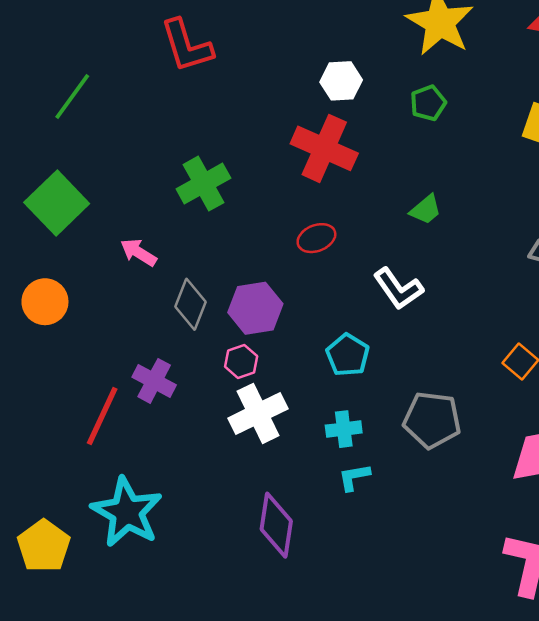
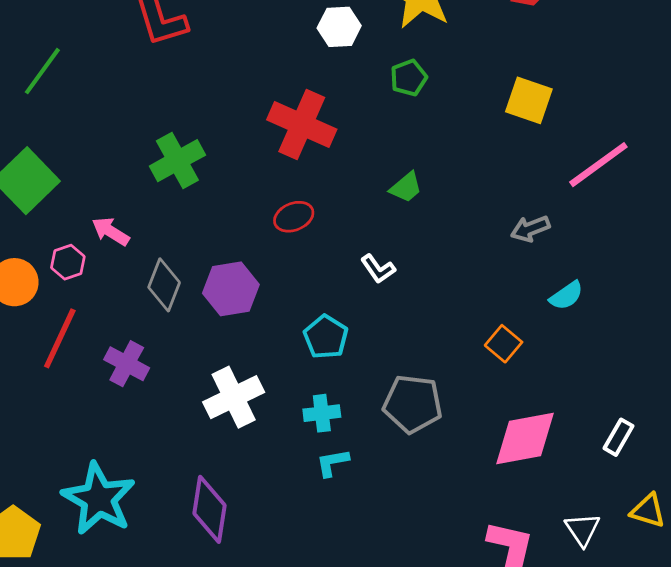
white hexagon: (341, 81) -> (339, 27), moved
white L-shape: (398, 289) -> (378, 269), size x0.7
pink hexagon: (241, 361) -> (68, 262), moved
red line: (102, 416) -> (60, 338), moved
purple diamond: (276, 525) -> (210, 509), moved

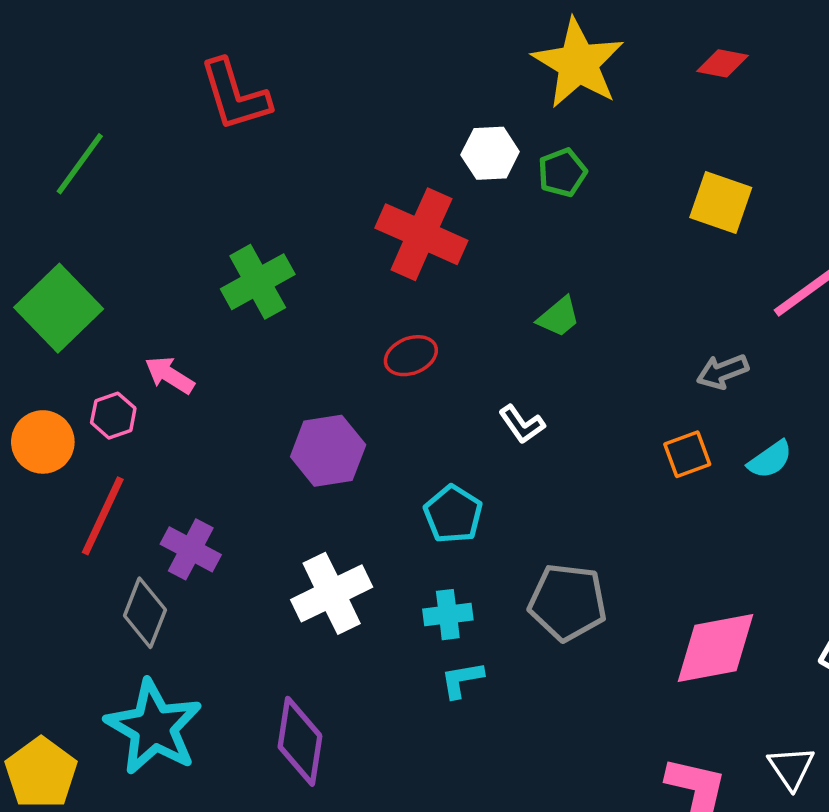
white hexagon: (339, 27) -> (490, 153), moved
gray diamond: (164, 285) -> (145, 613), moved
orange square: (504, 344) -> (687, 454), moved, turned 30

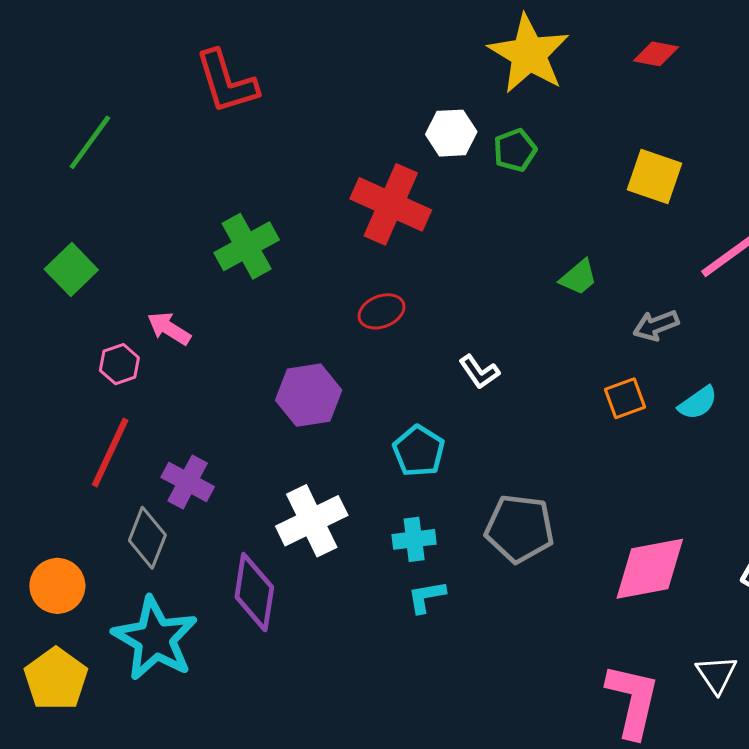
green square: (59, 308) -> (71, 270), size x0.7
green trapezoid: (559, 317) -> (578, 277), moved
orange circle: (43, 442) -> (57, 586), moved
purple diamond: (300, 741) -> (254, 592), moved

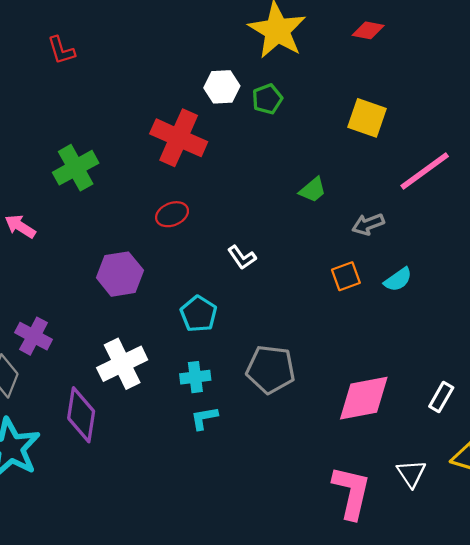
red L-shape: (226, 82) -> (61, 50), size x0.6

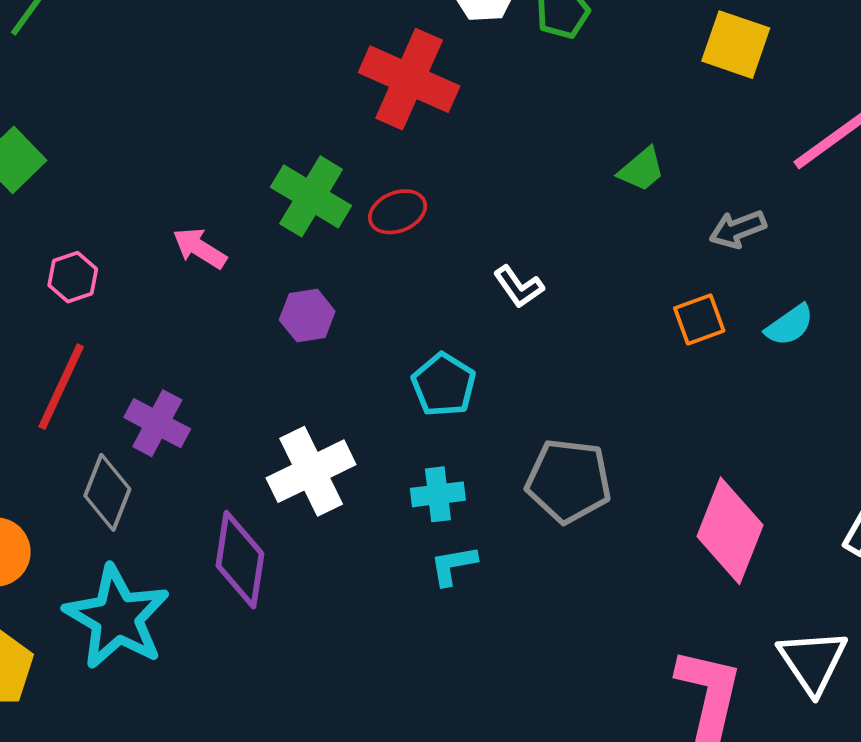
green cross: (76, 168) -> (311, 196), moved, turned -30
pink arrow: (20, 226) -> (200, 248), moved
purple hexagon: (120, 274) -> (307, 316), size x0.7
pink diamond: (364, 398) -> (730, 531), turned -58
white triangle: (411, 473) -> (813, 661), size x1.4

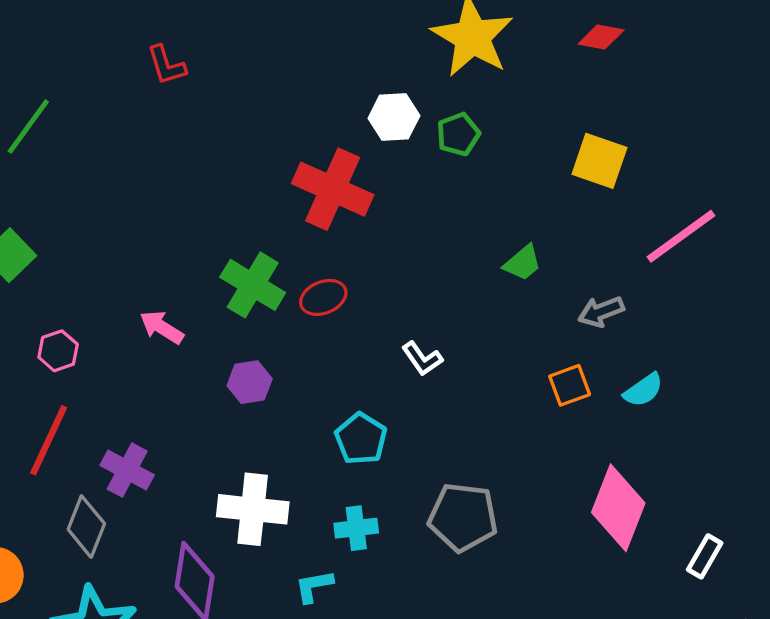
white cross: (311, 471) -> (253, 509), turned 32
pink diamond: (730, 531) -> (618, 508), moved
cyan L-shape: (453, 565) -> (314, 586), moved

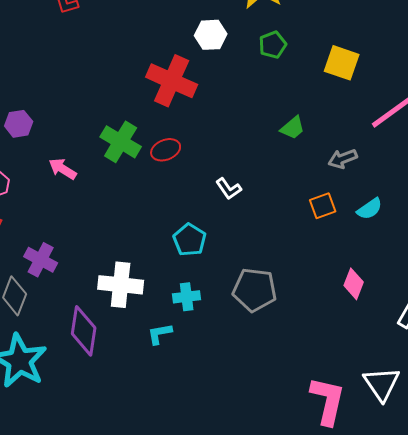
green pentagon: (458, 134) -> (273, 45), moved
purple hexagon: (250, 382) -> (19, 124), moved
pink diamond: (618, 508) -> (354, 284), size x0.6

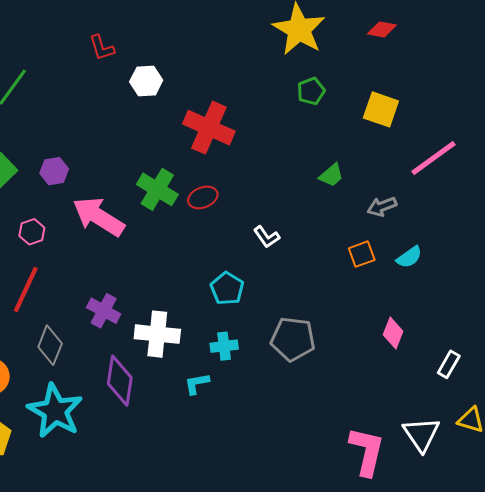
white hexagon: (211, 35) -> (146, 81), moved
pink arrow: (63, 169) -> (99, 217), size x1.8
purple cross: (41, 260) -> (104, 311), moved

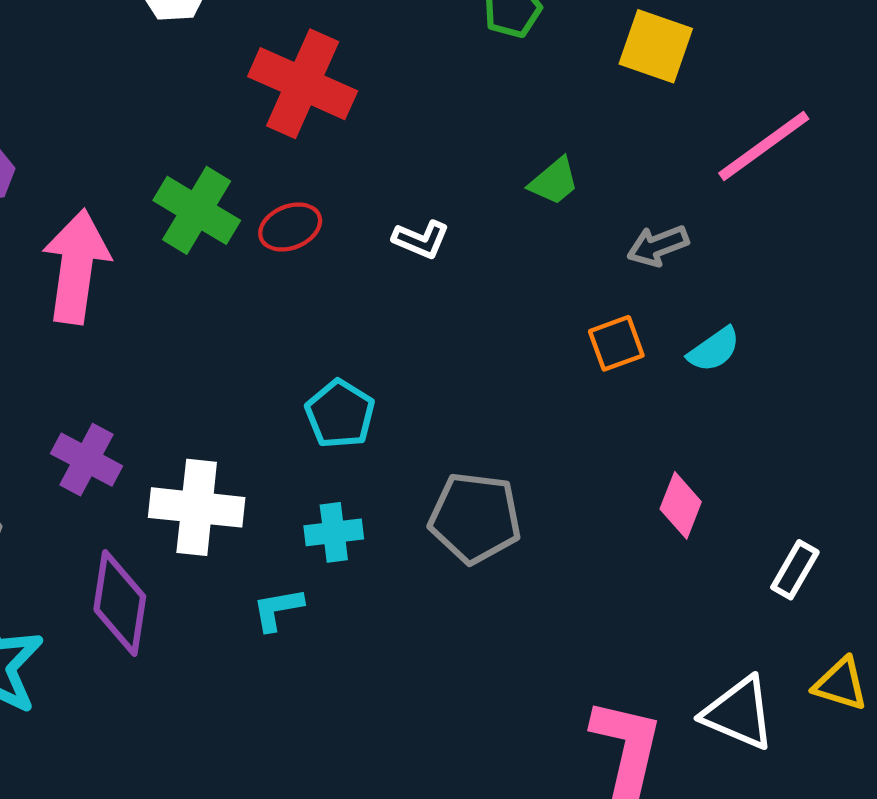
pink arrow: (99, 217) -> (76, 266), turned 66
white L-shape: (267, 237) -> (421, 239), moved, turned -32
white triangle: (421, 434) -> (739, 713), turned -33

